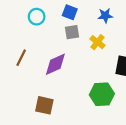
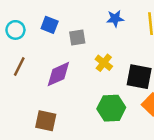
blue square: (70, 12) -> (50, 25), moved
cyan circle: (37, 17) -> (15, 30), moved
yellow cross: (98, 42) -> (104, 63), moved

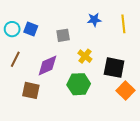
blue square: (50, 25) -> (31, 29), moved
green hexagon: (111, 108) -> (79, 84), moved
brown square: (46, 121) -> (31, 90), moved

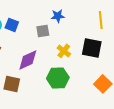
blue star: (94, 20) -> (58, 16), moved
black square: (114, 68) -> (92, 48), moved

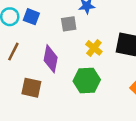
purple diamond: (28, 60) -> (51, 59), turned -55

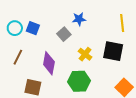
gray square: (69, 24) -> (64, 34), turned -32

